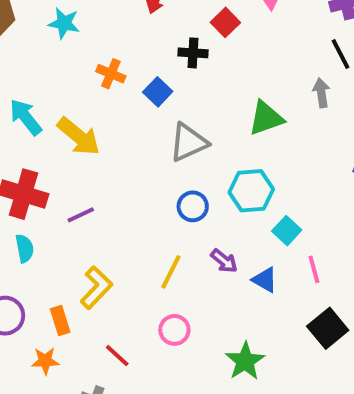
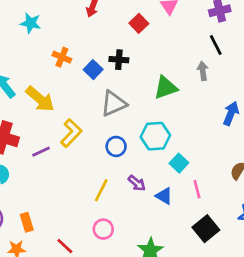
black cross: (193, 53) -> (119, 60), moved
yellow L-shape: (96, 288) -> (71, 133), moved

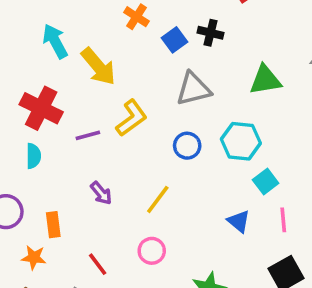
purple arrow: (137, 183) -> (101, 193), moved

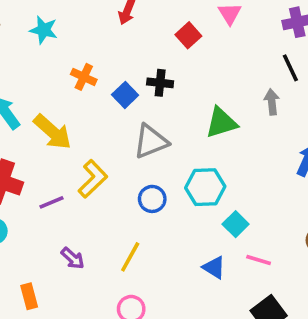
pink line: (283, 220) -> (259, 260), turned -60

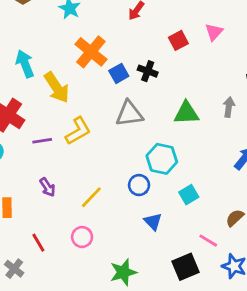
orange cross: (84, 77) -> (91, 52), size x1.6
blue circle: (152, 199) -> (139, 185), moved
cyan square: (236, 224) -> (189, 195), moved
pink line: (259, 260) -> (208, 241), moved

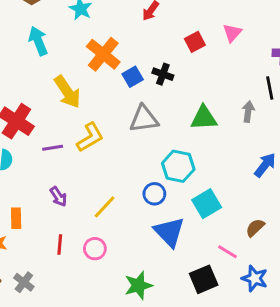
cyan arrow: (25, 64) -> (38, 41), moved
cyan square: (189, 195) -> (207, 204), size x1.4
blue triangle: (153, 222) -> (169, 232), size x1.6
red line: (38, 243) -> (60, 245), moved, turned 36

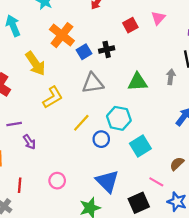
black cross: (163, 74) -> (107, 49), turned -32
purple line: (53, 148) -> (14, 124), moved
yellow line: (105, 207) -> (81, 123), moved
blue triangle: (169, 232) -> (107, 181), moved
red line: (60, 245) -> (20, 185), moved

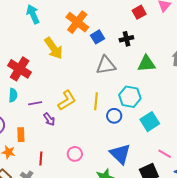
black cross: (107, 49) -> (126, 39), moved
yellow L-shape: (53, 97) -> (67, 100), moved
yellow line: (81, 123) -> (96, 101), turned -36

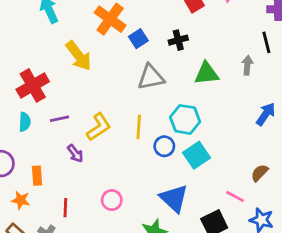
red cross: (20, 69) -> (33, 85), turned 30
purple line: (35, 103) -> (60, 119), moved
cyan square: (150, 122) -> (197, 155), moved

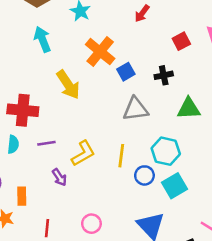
red cross: (33, 85) -> (23, 110), turned 32

